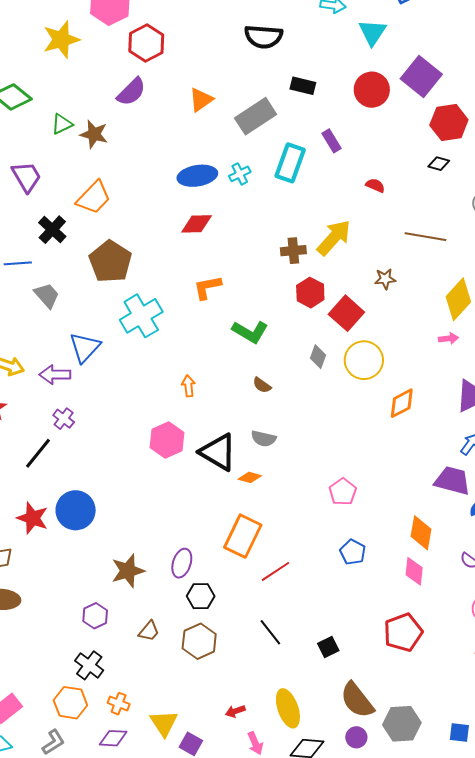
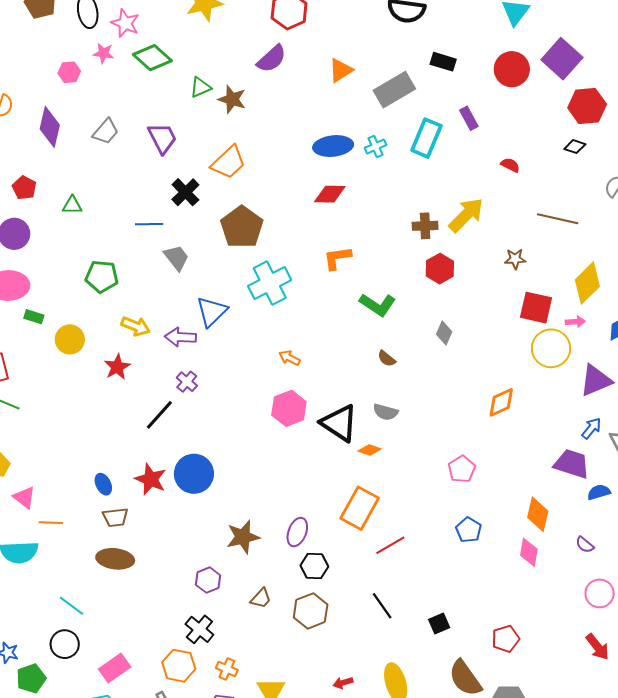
red square: (346, 313) -> (536, 308), moved, turned -32
yellow circle: (364, 360) -> (551, 348), moved
orange arrow: (188, 386) -> (290, 358), moved, turned -60
orange diamond: (402, 403) -> (501, 402), moved
red pentagon: (403, 632) -> (506, 639), moved, size x0.7

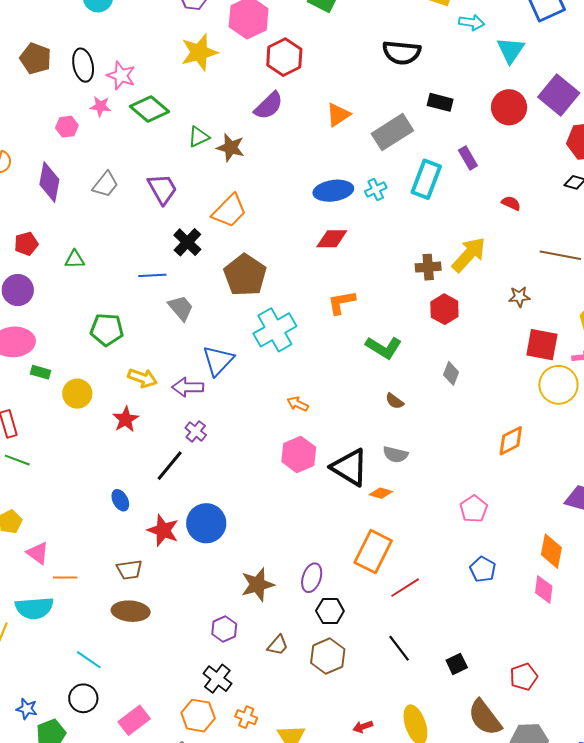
red pentagon: (24, 188) -> (26, 244), turned 30
blue ellipse: (103, 484) -> (120, 500), moved

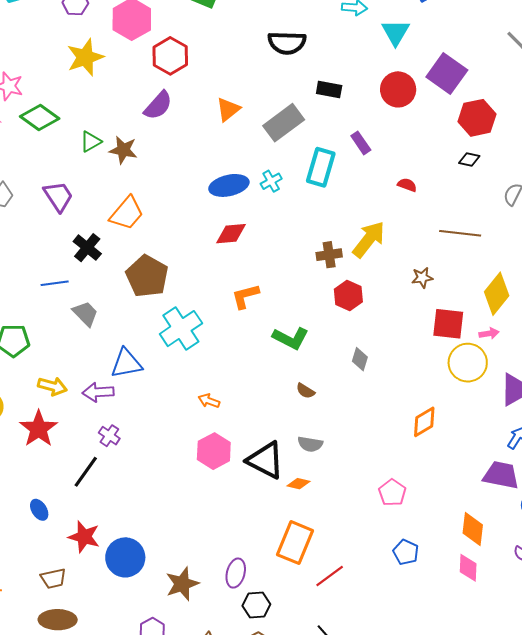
blue triangle: (218, 361) -> (126, 363), turned 40
red star: (126, 419) -> (39, 429), size x1.4
blue circle: (206, 523) -> (125, 557), moved

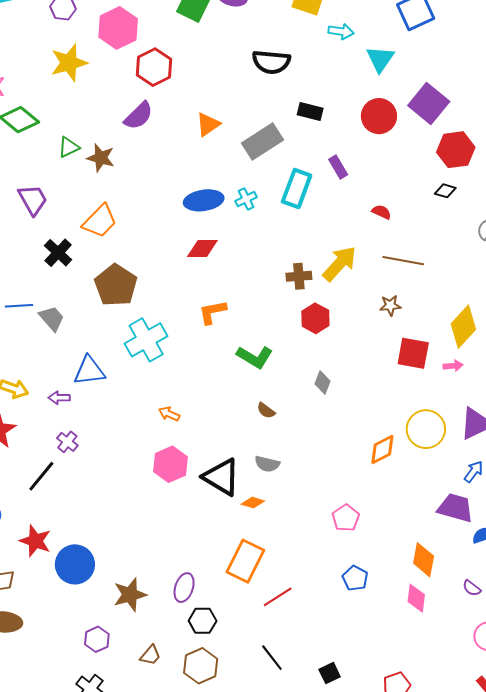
brown line: (460, 233) -> (403, 261), moved
blue line: (55, 283) -> (19, 306), moved
yellow circle: (468, 363) -> (426, 429), moved
purple arrow: (98, 392) -> (59, 398), size x0.7

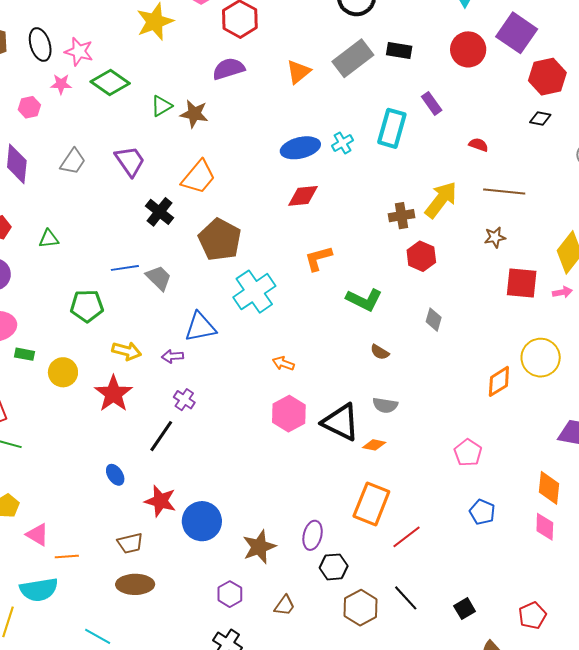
purple semicircle: (139, 116) -> (229, 69), turned -148
gray rectangle: (262, 141) -> (353, 58), moved
brown hexagon: (201, 666) -> (361, 608), moved

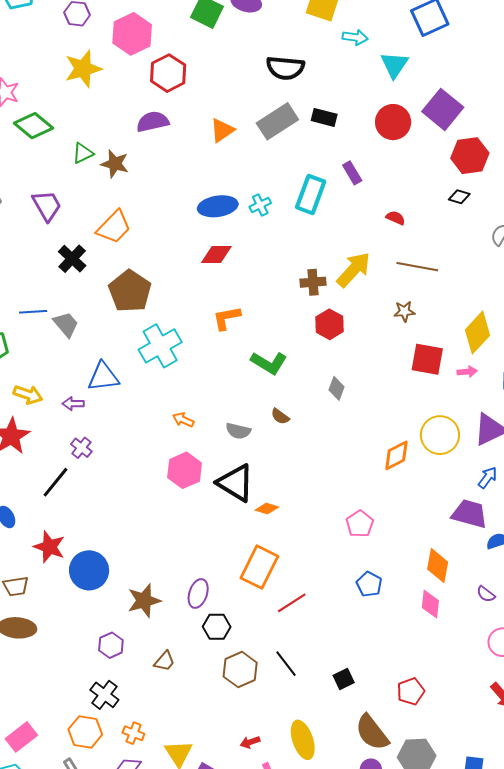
gray semicircle: (385, 405) -> (238, 431), moved

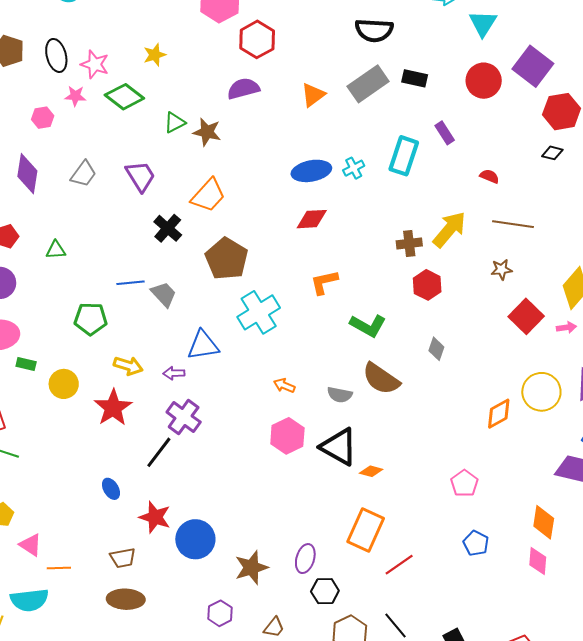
yellow star: (83, 69) -> (155, 55), moved, size x0.6
red square: (427, 359) -> (526, 316), turned 36
brown semicircle: (280, 416) -> (381, 379), size x2.0
purple cross: (81, 448) -> (184, 417), size x1.6

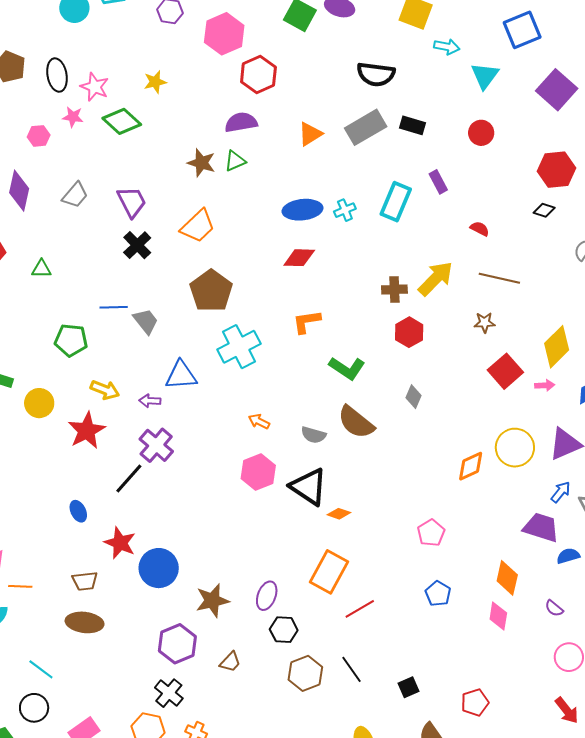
purple square: (533, 66) -> (557, 90), moved
red circle: (484, 81) -> (481, 133), size x0.7
green triangle: (175, 123) -> (235, 161), moved
black cross: (168, 228) -> (137, 245), moved
purple hexagon: (220, 613) -> (177, 644), size x1.5

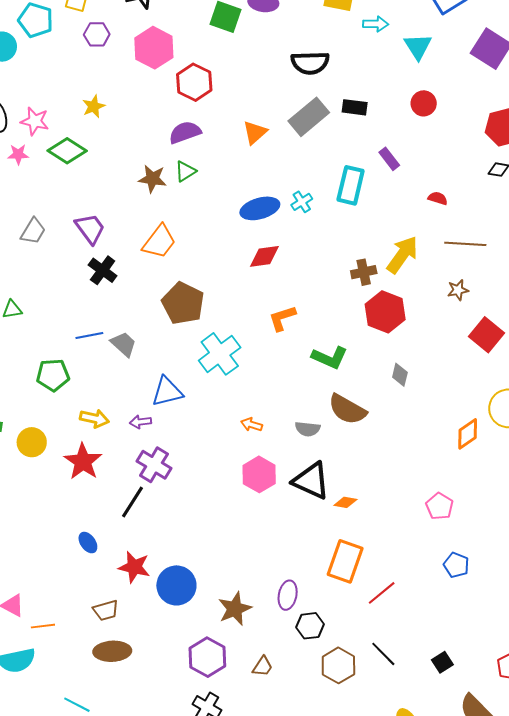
red hexagon: (409, 332) -> (385, 312), size x1.4

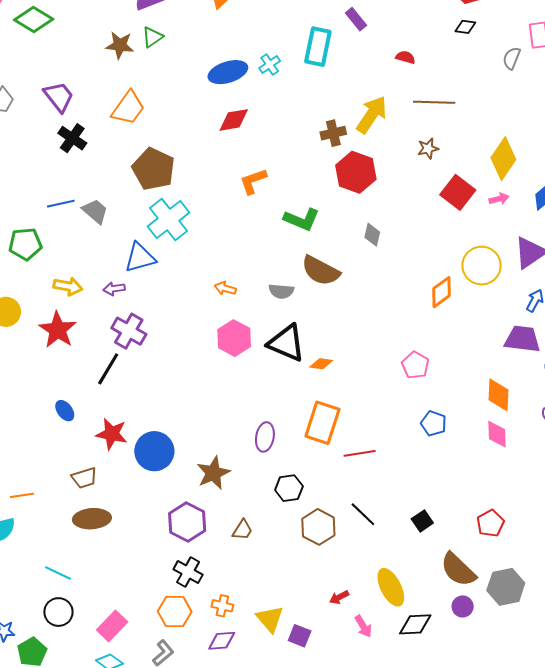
cyan cross: (220, 354) -> (169, 219), moved
red line: (382, 593) -> (360, 453), turned 32
purple ellipse: (288, 595) -> (265, 437), moved

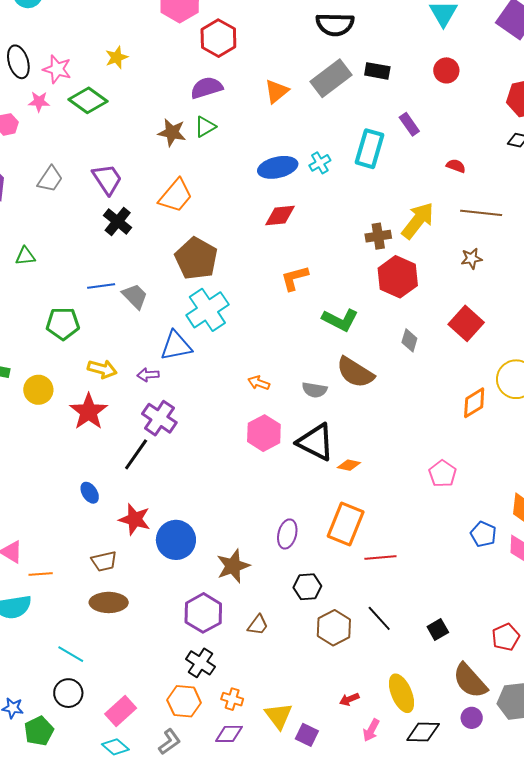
red square: (458, 192) -> (466, 323), moved
blue pentagon: (434, 423) -> (483, 534), moved
pink arrow: (363, 626) -> (371, 730), turned 55

